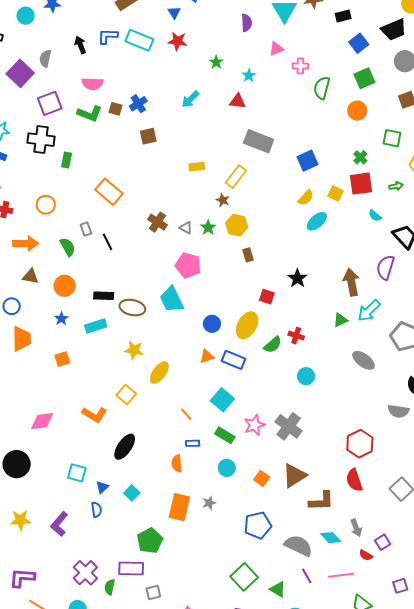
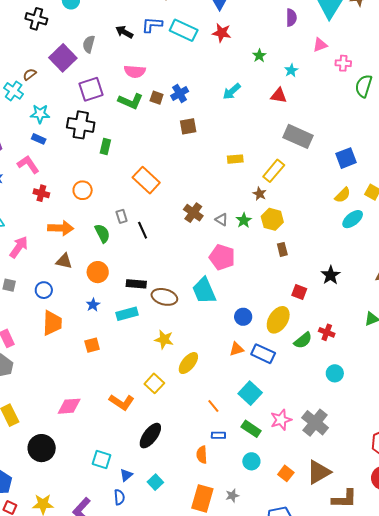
black arrow: (80, 45) -> (124, 32), turned -42

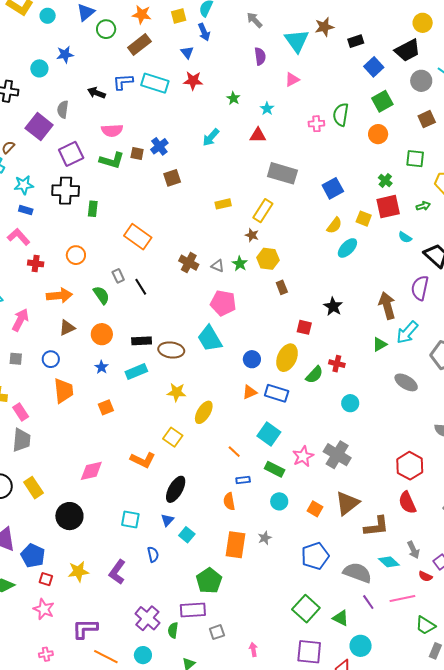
pink cross: (343, 63) -> (316, 124), moved
brown triangle: (64, 261) -> (67, 328), turned -30
blue triangle: (126, 475) -> (167, 520), moved

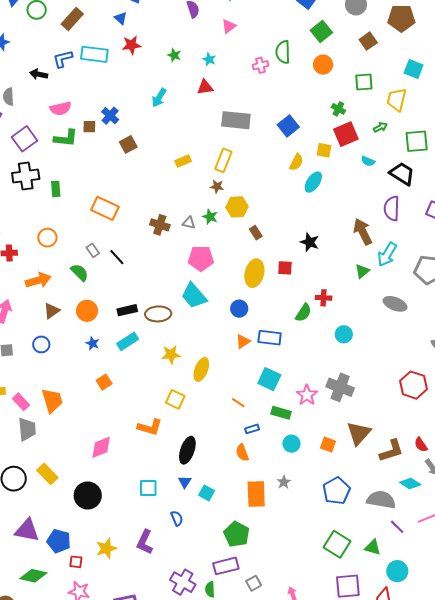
yellow ellipse: (287, 358) -> (254, 273), moved
orange trapezoid: (64, 391) -> (52, 401), moved
red semicircle: (407, 503) -> (421, 445), moved, size x0.7

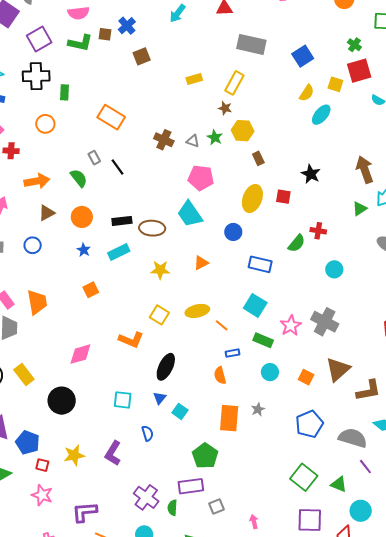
orange circle: (47, 238) -> (45, 124), moved
orange triangle: (243, 341) -> (201, 263), moved
yellow ellipse: (201, 369) -> (197, 311), moved, turned 50

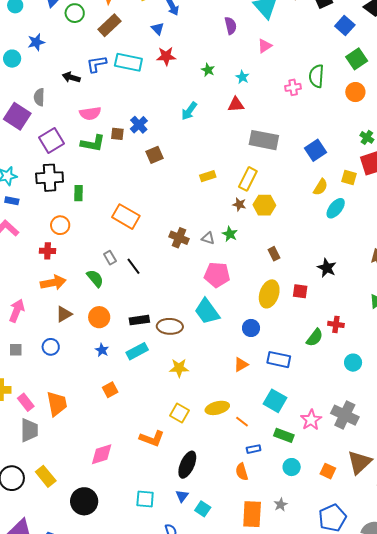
yellow hexagon: (243, 131) -> (264, 205), moved
red cross: (11, 151) -> (48, 251), moved
orange triangle: (201, 263) -> (241, 365), moved

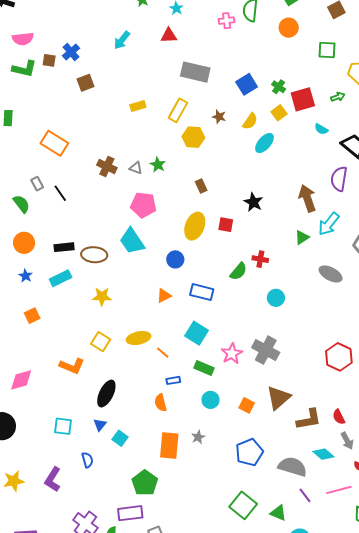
green cross: (367, 137) -> (279, 87), moved
yellow square: (349, 177) -> (279, 113), turned 35
brown star: (239, 204) -> (219, 117), moved

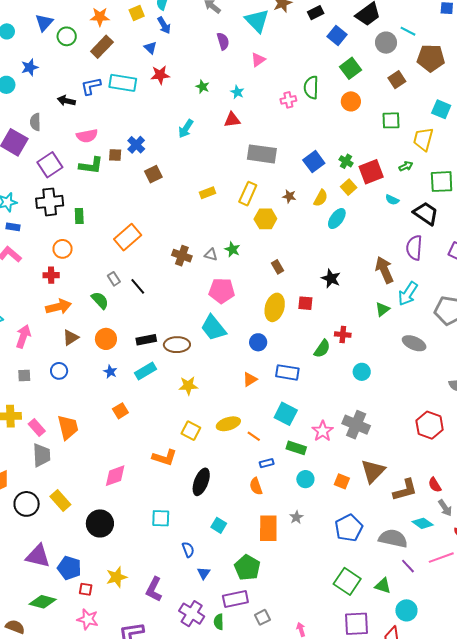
orange rectangle: (54, 143) -> (128, 237), turned -68
blue triangle: (100, 425) -> (204, 573), moved
purple L-shape: (53, 479) -> (154, 589), moved

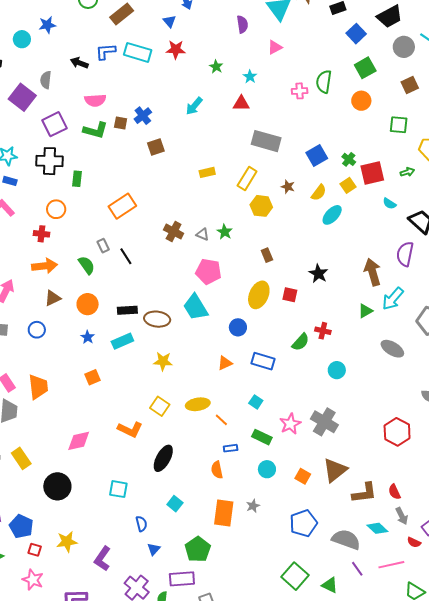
cyan square: (286, 414) -> (256, 402), size x0.6

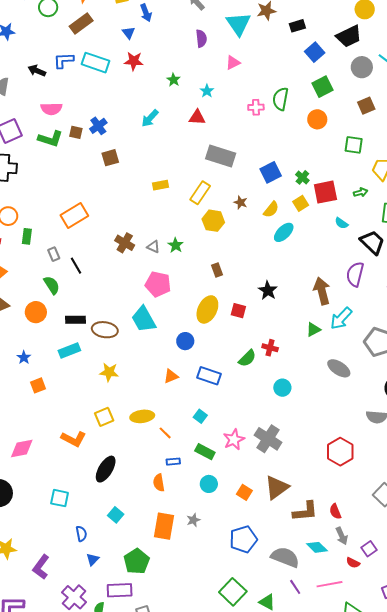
green rectangle: (77, 179) -> (27, 236), moved
green semicircle: (87, 265) -> (52, 285), moved
blue star: (88, 337) -> (24, 357), moved
yellow square: (160, 406) -> (104, 417), turned 30

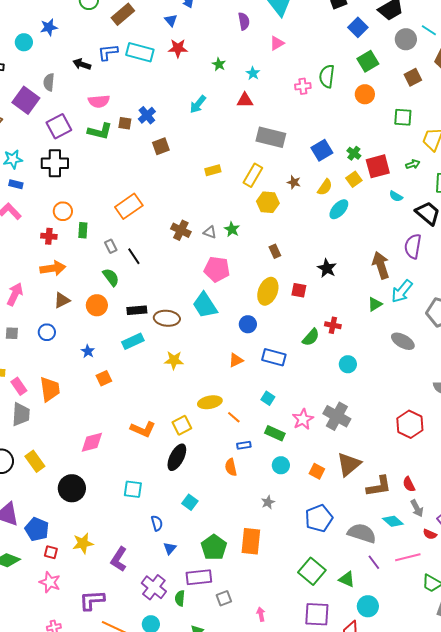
yellow square: (104, 417) -> (182, 425), moved
orange rectangle: (164, 526) -> (251, 541), moved

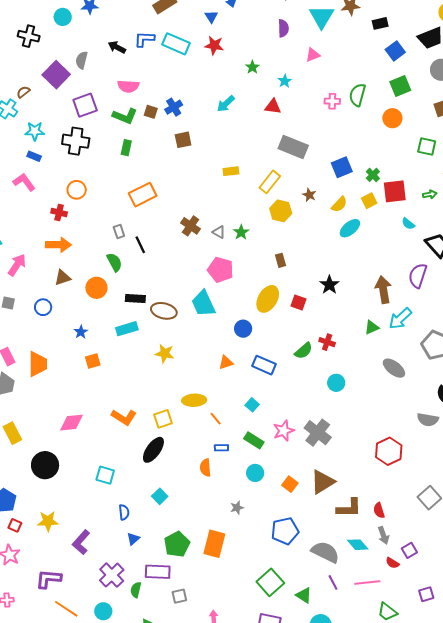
green rectangle: (83, 230) -> (126, 148), moved

